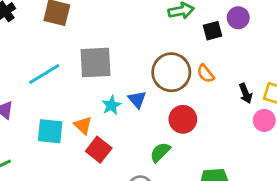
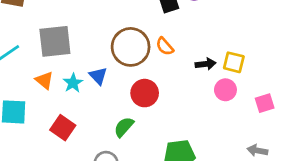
black arrow: (246, 93) -> (205, 64), turned -72
orange triangle: (83, 125) -> (44, 80), moved

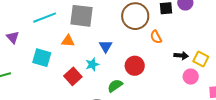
brown circle: (131, 47) -> (135, 16), moved
orange triangle: (44, 80) -> (68, 41), turned -48
cyan star: (73, 83) -> (92, 64), moved

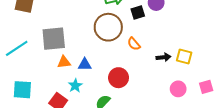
orange triangle: (68, 41) -> (64, 62), moved
blue triangle: (106, 46) -> (85, 64), turned -48
pink circle: (191, 77) -> (178, 89), moved

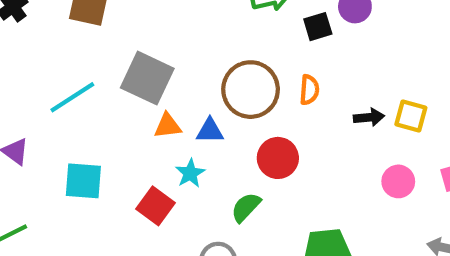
brown circle: (108, 27) -> (251, 90), moved
gray square: (54, 39) -> (147, 78), turned 30
orange semicircle: (134, 44) -> (309, 90), turned -136

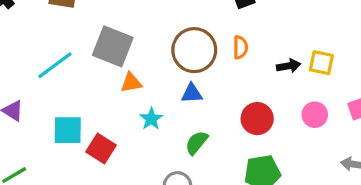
blue triangle: (210, 131) -> (192, 93), moved
red circle: (278, 158) -> (257, 119), moved
red square: (156, 206) -> (101, 149), moved

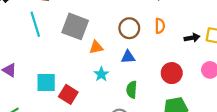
brown circle: (194, 50) -> (129, 28), size x0.7
cyan line: (55, 65) -> (35, 24), moved, turned -70
orange triangle: (131, 83) -> (96, 47), moved
green semicircle: (197, 143) -> (132, 90), turned -35

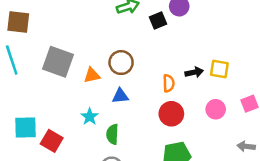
orange semicircle: (160, 26) -> (169, 83), moved
orange triangle: (96, 47) -> (92, 75), moved
green semicircle: (132, 90) -> (112, 134), moved

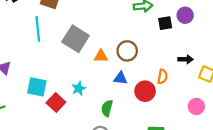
black arrow: (194, 72) -> (186, 59), moved
red circle: (171, 114) -> (145, 91), moved
cyan star: (90, 117) -> (79, 88), moved

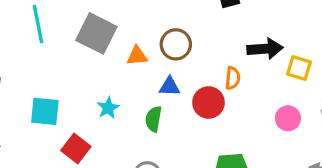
black arrow: (186, 59) -> (265, 49), size x1.5
red square: (56, 103) -> (76, 149), moved
green semicircle: (107, 108) -> (154, 119), moved

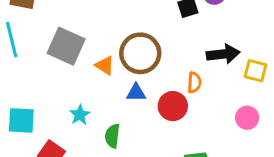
brown circle: (176, 44) -> (140, 53), size x1.4
orange triangle: (137, 56) -> (105, 65), turned 40
green semicircle: (154, 119) -> (112, 136), moved

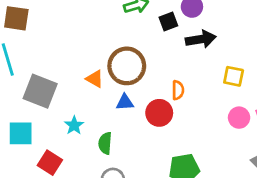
gray square: (66, 46) -> (40, 91), moved
black arrow: (223, 54) -> (201, 39), moved
pink circle: (247, 118) -> (239, 118), moved

